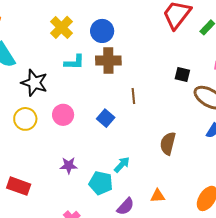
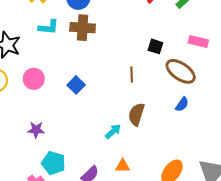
brown line: (133, 96) -> (132, 75), moved
cyan arrow: (122, 165) -> (113, 131), moved
cyan pentagon: (101, 183) -> (53, 163), moved

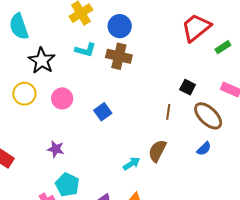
brown line: (132, 75) -> (168, 112), moved

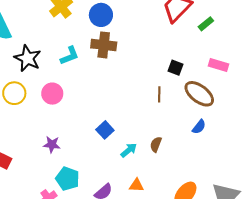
cyan L-shape: (85, 50) -> (70, 56), moved, turned -30
blue square: (103, 112) -> (105, 130), moved
brown semicircle: (157, 151) -> (156, 144), moved, size x0.7

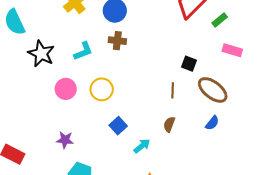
brown cross: (104, 45) -> (117, 41), size x0.7
pink rectangle: (219, 65) -> (232, 50), moved
yellow circle: (14, 93) -> (102, 89), moved
brown semicircle: (156, 144) -> (169, 124), moved

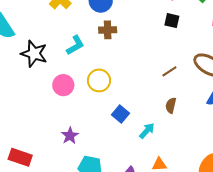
black square: (189, 64) -> (172, 21), moved
brown line: (173, 90) -> (169, 71), turned 63
purple star: (65, 140) -> (70, 136), turned -30

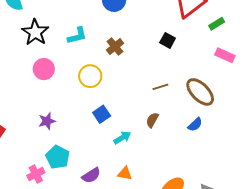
black square: (172, 21) -> (168, 40), moved
brown cross: (108, 30) -> (115, 47), moved, turned 36
pink circle: (63, 85) -> (44, 69), moved

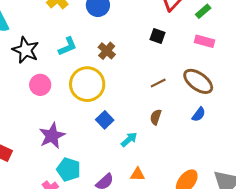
pink rectangle: (225, 55) -> (205, 41), moved
yellow circle: (90, 76) -> (87, 84), size x1.5
purple star: (47, 121) -> (52, 136), size x1.5

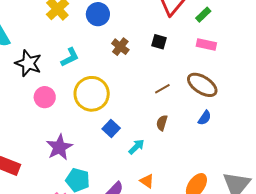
brown cross: (107, 51) -> (120, 47), moved
orange triangle: (138, 174) -> (147, 181), turned 35

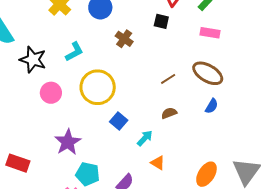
black square: (159, 42) -> (161, 21), moved
brown semicircle: (162, 123) -> (169, 113), turned 56
orange triangle: (147, 181) -> (158, 163), moved

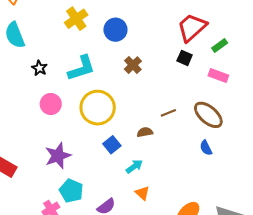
black square: (161, 21) -> (185, 58), moved
cyan L-shape: (74, 52) -> (82, 68), size x1.4
black star: (33, 60) -> (39, 68), size x0.6
blue semicircle: (212, 106) -> (206, 148), turned 112
brown semicircle: (169, 113) -> (145, 132), moved

